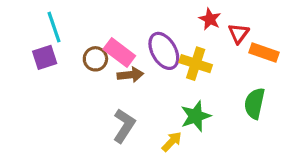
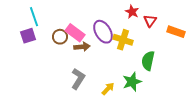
orange rectangle: (264, 52) -> (176, 32), moved
green semicircle: (254, 103) -> (148, 61), moved
green star: (196, 116) -> (132, 82), moved

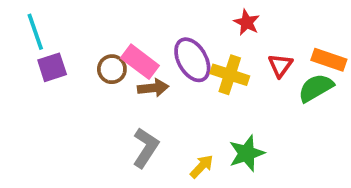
cyan line: (34, 17) -> (35, 32), moved
red triangle: (150, 21) -> (280, 65), moved
green semicircle: (148, 61) -> (316, 88), moved, turned 48

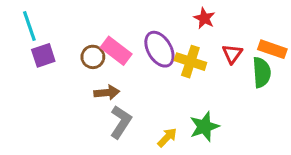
brown arrow: (153, 88) -> (107, 93), moved
green semicircle: (316, 88) -> (262, 72), turned 116

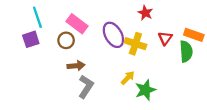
cyan line: (29, 26) -> (37, 17), moved
pink rectangle: (116, 51) -> (77, 24), moved
yellow arrow: (167, 137) -> (128, 78), moved

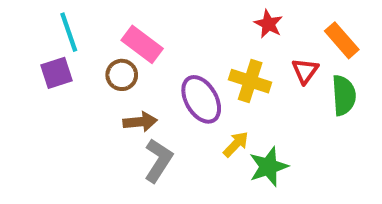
purple ellipse: (113, 35) -> (201, 99), moved
orange rectangle: (194, 35) -> (342, 40), moved, turned 30

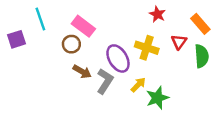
purple square: (57, 73) -> (16, 39), moved
brown arrow: (140, 122) -> (82, 72), turned 36
gray L-shape: (158, 160) -> (105, 81), moved

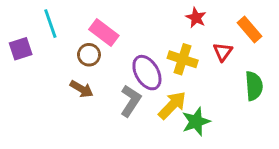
green semicircle: (202, 56) -> (254, 86), moved
brown arrow: (82, 72) -> (82, 89), moved
yellow arrow: (138, 85) -> (172, 105), size x1.5

